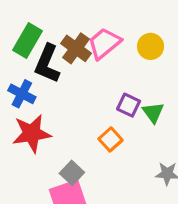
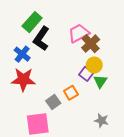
yellow circle: (151, 46) -> (94, 65), moved
brown cross: (76, 48) -> (91, 44), moved
gray square: (72, 173) -> (53, 102), moved

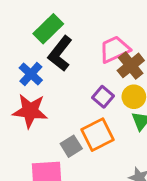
purple square: (86, 74) -> (103, 97), moved
orange square: (71, 93) -> (98, 135), size x1.5

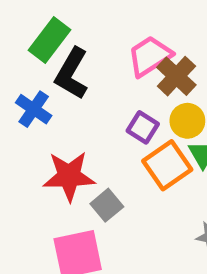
red star: (30, 111) -> (69, 176), moved
orange square: (98, 135) -> (167, 165), moved

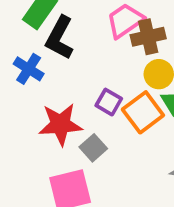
brown cross: (176, 76) -> (148, 37), turned 36
purple square: (143, 127) -> (109, 102), moved

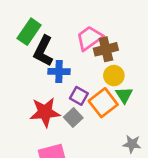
blue cross: (29, 69) -> (59, 72), moved, turned -30
gray square: (93, 148) -> (73, 118), moved

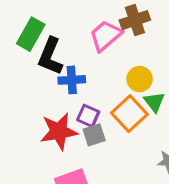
brown cross: (106, 49) -> (135, 20), moved
purple square: (79, 96) -> (88, 116), moved
gray square: (73, 118) -> (94, 135), turned 30

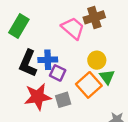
pink trapezoid: (106, 36) -> (73, 28), turned 80
black L-shape: (50, 56) -> (28, 63), moved
purple square: (88, 116) -> (58, 73), moved

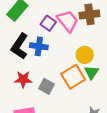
purple square: (58, 73) -> (48, 23), moved
red star: (38, 97) -> (23, 79), size x0.7
gray square: (63, 100) -> (46, 86), turned 35

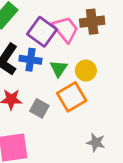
purple square: (48, 23) -> (42, 32), size x1.5
green triangle: (91, 72) -> (59, 69), moved

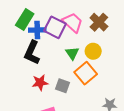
brown cross: (92, 22) -> (99, 22), moved, turned -30
blue cross: (30, 60) -> (37, 30), moved

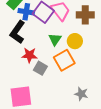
brown cross: (99, 22) -> (85, 15), turned 36
red star: (40, 83) -> (29, 55), moved

